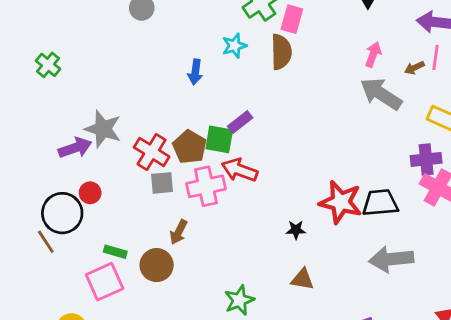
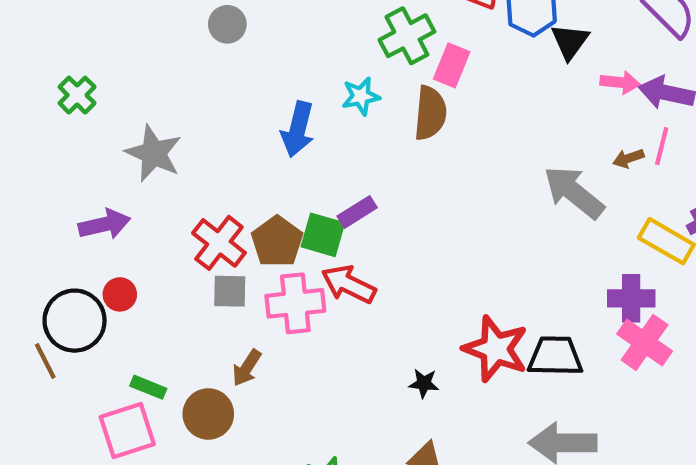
pink arrow: (373, 54) -> (620, 82), moved, turned 70
blue arrow: (195, 72) -> (298, 129), size x1.4
gray star: (103, 129) -> (154, 153), moved

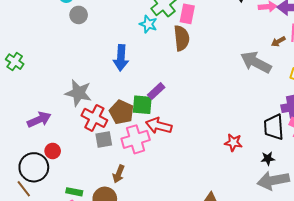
cyan star: (361, 96) -> (148, 24), moved, turned -30
gray star: (154, 153) -> (78, 93), moved
red star: (496, 349) -> (233, 143), size x0.6
black trapezoid: (555, 356) -> (274, 127), moved, turned -84
black star: (424, 383) -> (268, 158), moved

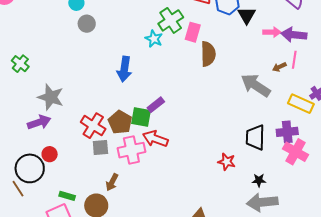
brown semicircle: (182, 38) -> (208, 54), moved
gray star: (78, 93) -> (51, 97), moved
black trapezoid: (274, 127) -> (255, 137), moved

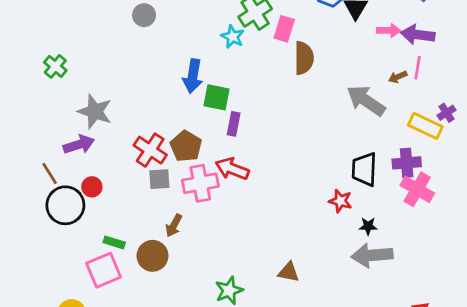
purple rectangle: (156, 105) -> (234, 124), turned -42
green square: (141, 117) -> (217, 97), moved
red star: (227, 162) -> (340, 201), moved
brown line: (18, 189) -> (50, 173), moved

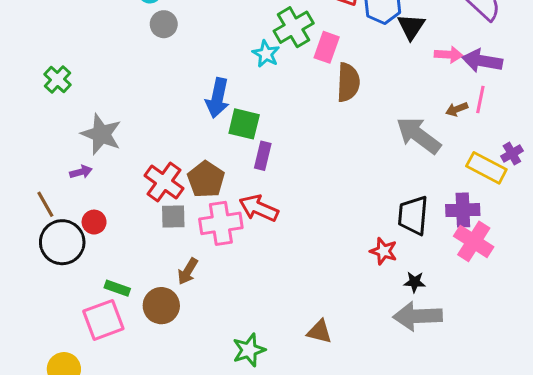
purple arrow: (79, 145) -> (81, 172), size x0.6

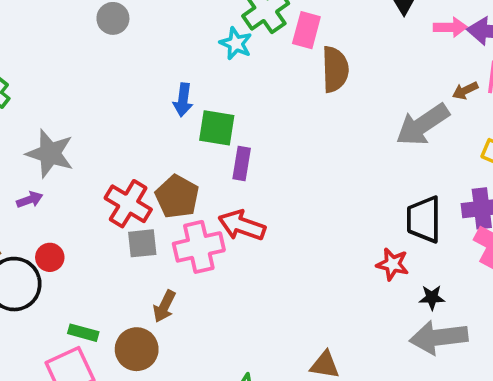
blue arrow: (217, 98) -> (183, 100), size x0.7
gray arrow: (418, 135) -> (423, 125), turned -66

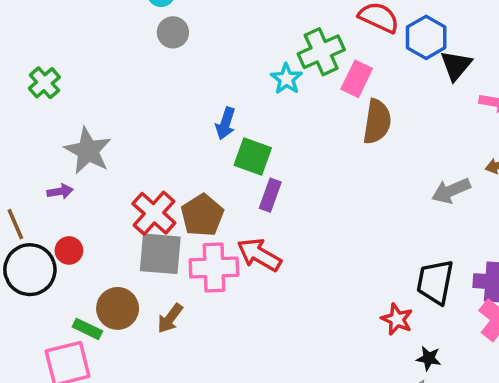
gray arrow: (423, 125) -> (451, 191), size x0.7
gray square: (142, 243) -> (160, 254), size x1.5
brown circle: (137, 349) -> (118, 308), moved

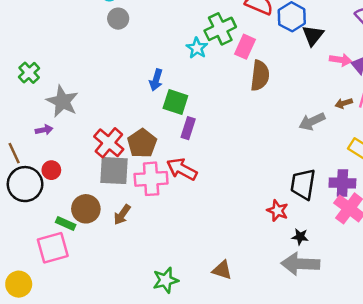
green cross: (44, 83) -> (29, 73), moved

